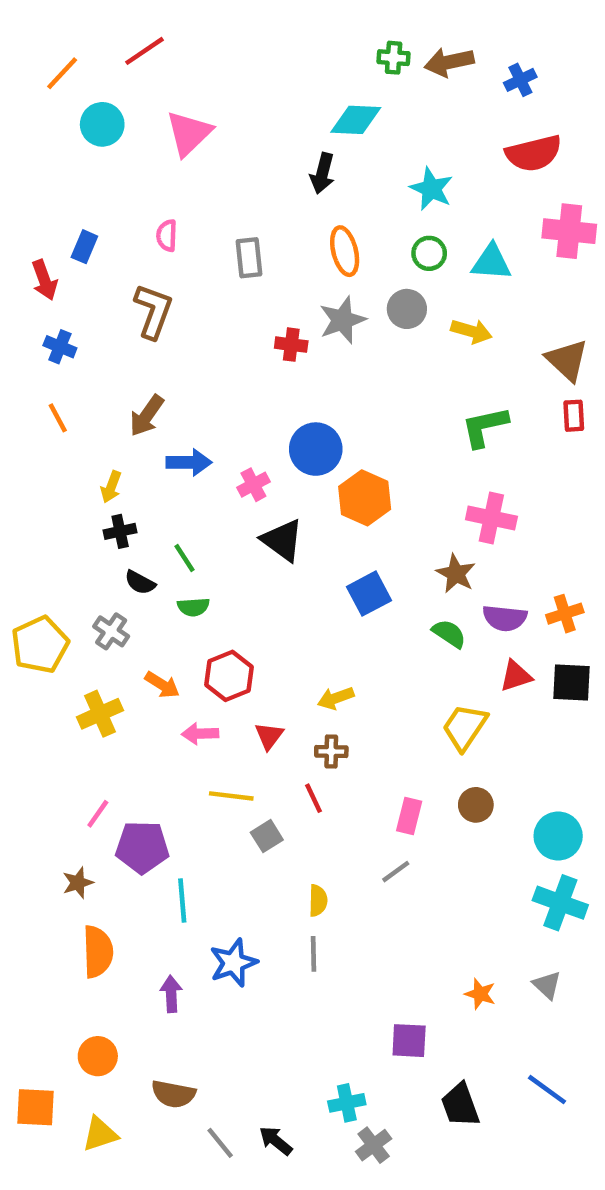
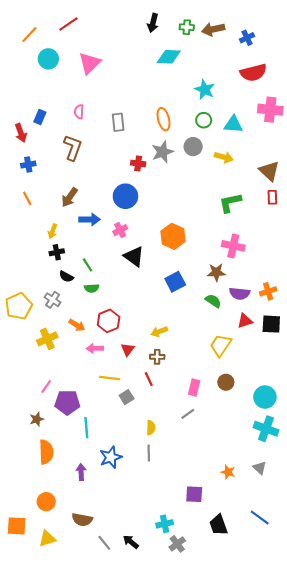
black arrow: (322, 173) -> (153, 23), moved
blue cross: (60, 347) -> (28, 165), turned -32
blue circle: (316, 449) -> (125, 196), moved
brown star: (456, 574) -> (216, 272), turned -30

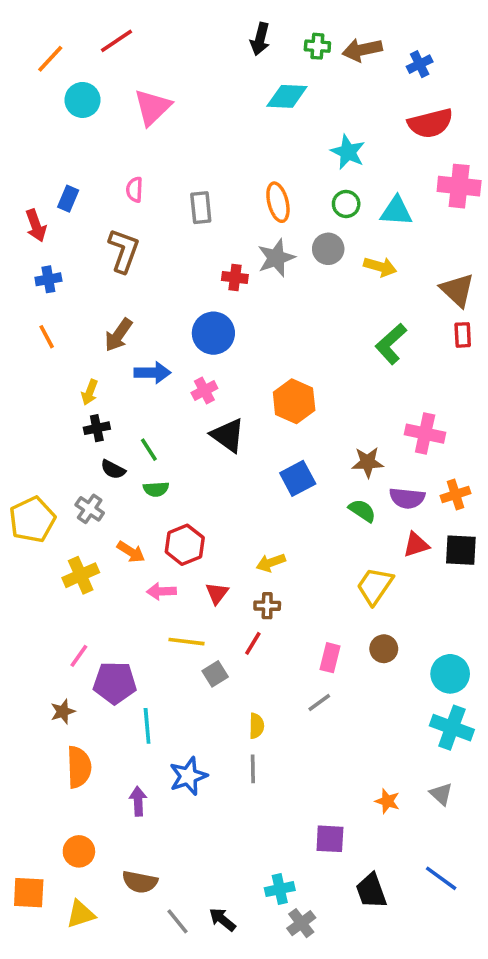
green L-shape: (230, 203) -> (391, 344), turned -30
pink cross: (233, 246) -> (425, 434), moved
red line: (149, 379) -> (253, 643), turned 56

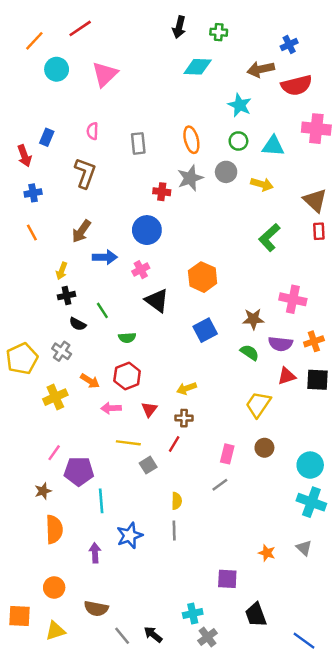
brown arrow: (362, 50) -> (261, 69), moved
green semicircle: (156, 489) -> (127, 338), moved
blue line: (441, 878) -> (304, 641), moved

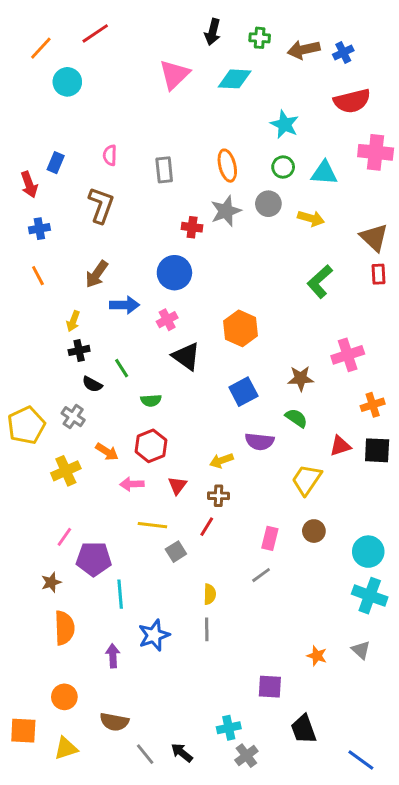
brown arrow: (261, 69) -> (304, 50), moved
pink triangle: (105, 74) -> (174, 75), moved
pink cross: (293, 299) -> (348, 355), turned -30
purple semicircle: (280, 344) -> (260, 441), moved

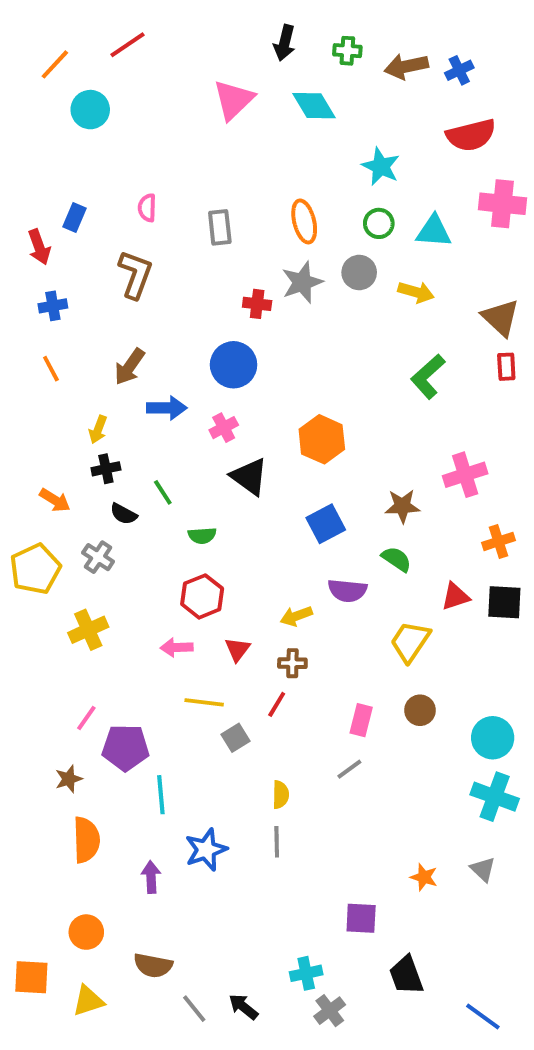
cyan diamond: (235, 79) -> (314, 106), turned 56
orange arrow: (107, 452) -> (55, 500), moved

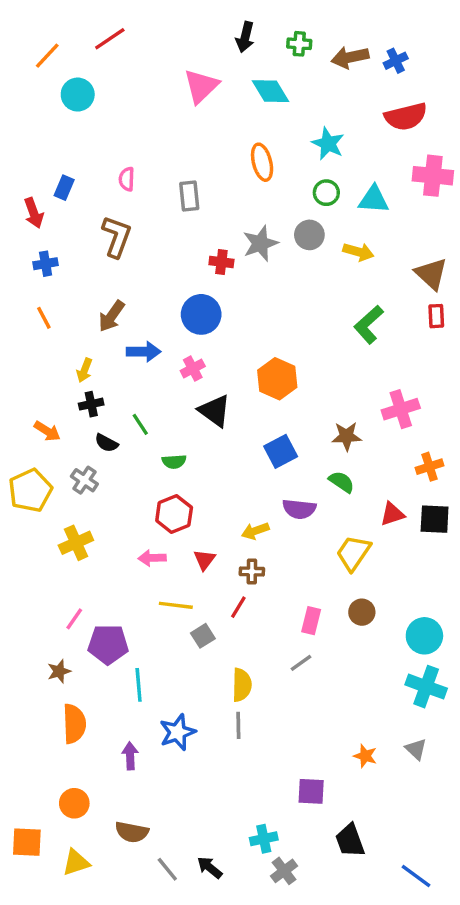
orange ellipse: (304, 221) -> (262, 162), moved
yellow semicircle: (281, 795) -> (242, 685), size x1.4

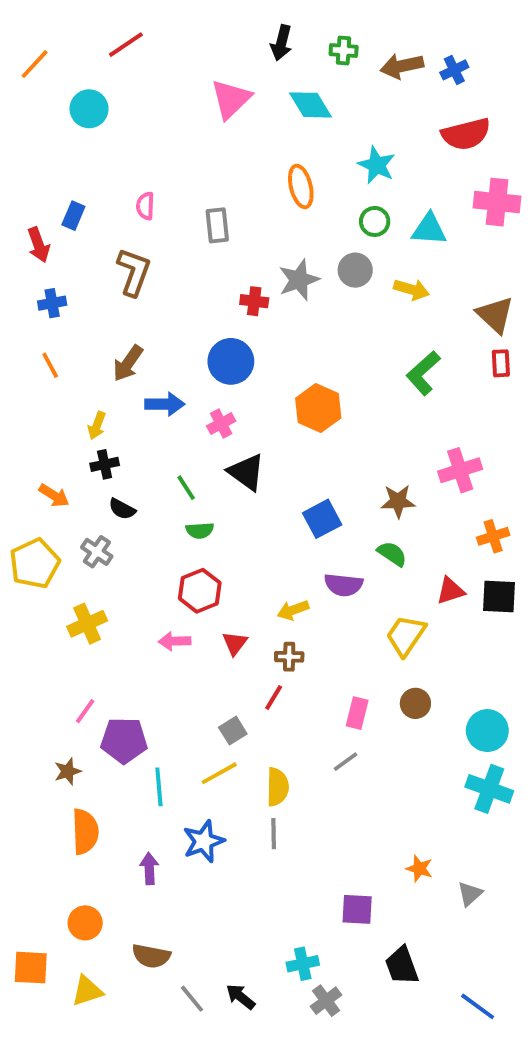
orange line: (47, 56) -> (35, 64), moved
orange hexagon: (277, 379) -> (318, 408), moved
green line: (140, 424) -> (186, 488), moved
yellow line: (176, 605) -> (219, 773), moved, turned -36
gray triangle: (416, 749) -> (470, 894), moved, turned 35

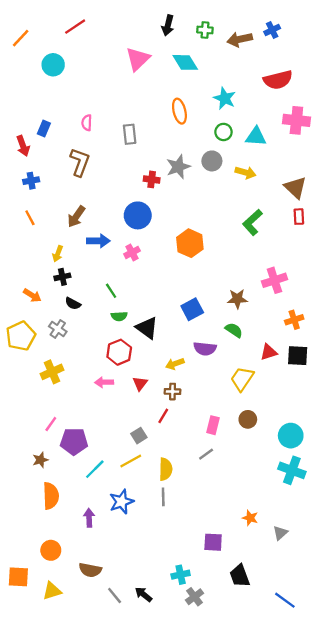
blue cross: (454, 70) -> (272, 30), moved
black triangle: (246, 472) -> (147, 328), moved
cyan line: (159, 787) -> (95, 469), turned 50

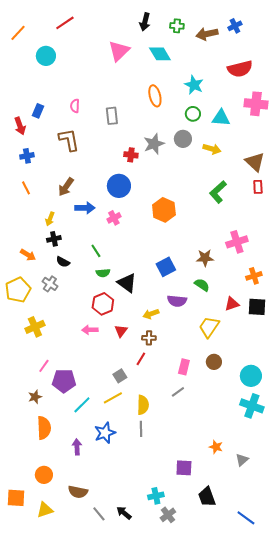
brown L-shape: (80, 162) -> (69, 140), turned -30
yellow cross: (52, 372) -> (35, 327), moved

